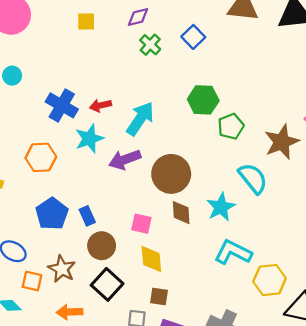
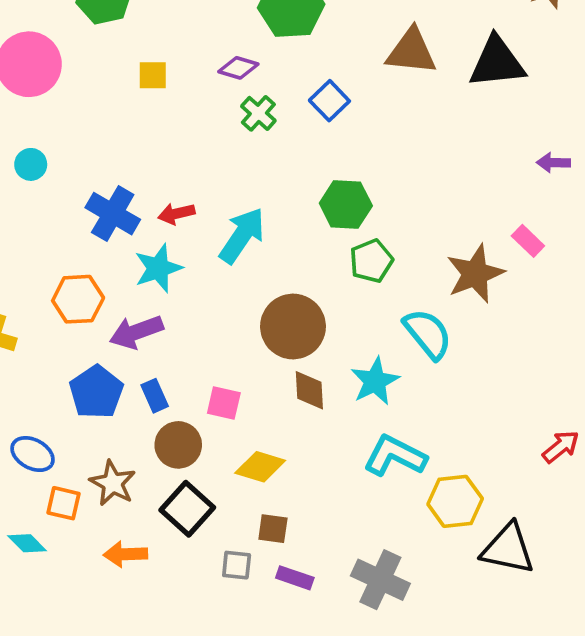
purple diamond: (138, 17) -> (238, 68), turned 30
green pentagon: (231, 126) -> (371, 261), moved
purple arrow: (125, 160) -> (136, 332), moved
pink square: (141, 224) -> (224, 403), moved
yellow diamond: (151, 259) -> (260, 467), turned -68

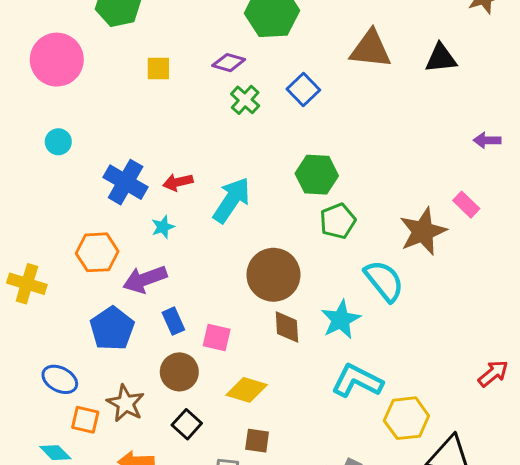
black triangle: (497, 62) -> (441, 58), size x0.7
cyan star: (158, 268) -> (163, 227), size x0.6
blue rectangle: (155, 396) -> (173, 321), moved
black square: (187, 509) -> (187, 424), size x0.7

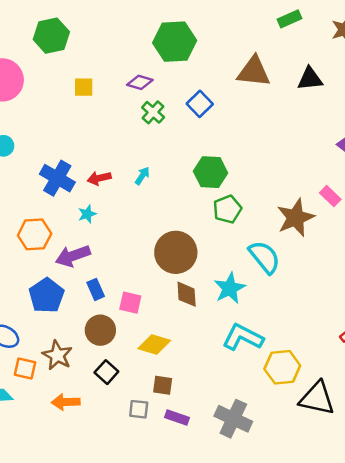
cyan arrow: (232, 200) -> (142, 176), moved, size x0.5

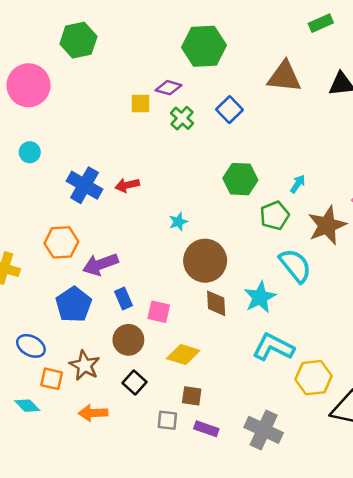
yellow square: (84, 87) -> (141, 104), moved
cyan arrow: (142, 176) -> (298, 184), moved
green pentagon: (227, 209) -> (275, 216), moved
cyan star: (87, 214) -> (178, 222), moved

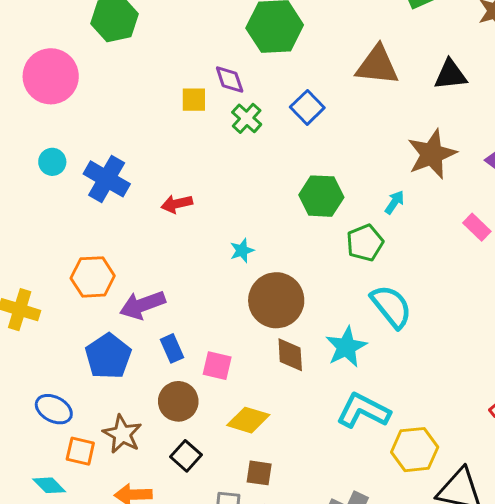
purple diamond: (169, 88) -> (230, 79), turned 55
blue cross: (85, 185) -> (107, 179), moved
brown star: (327, 225) -> (432, 154), moved

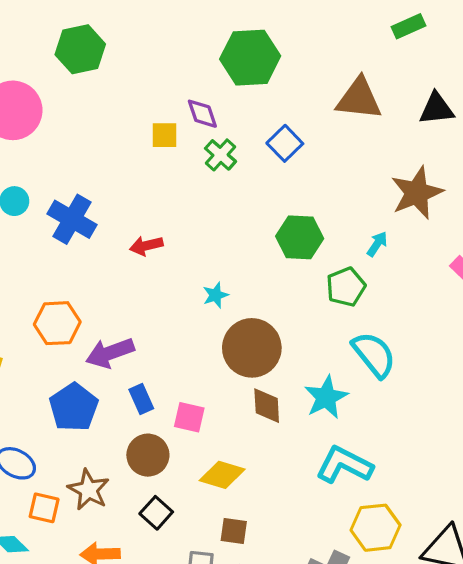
yellow hexagon: (415, 450) -> (376, 528), moved

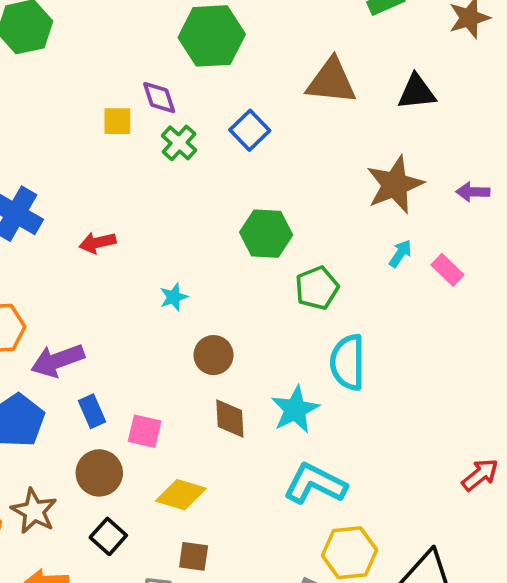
cyan arrow: (377, 244) -> (400, 254), moved
brown circle: (252, 348) -> (214, 355), size x0.6
cyan semicircle: (374, 354) -> (348, 362), turned -141

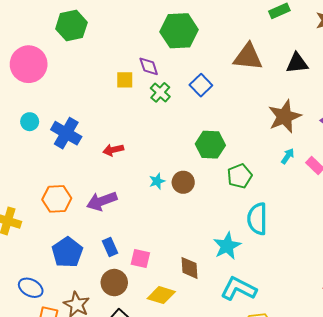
brown circle: (214, 355) -> (183, 182), moved
purple arrow: (58, 361) -> (102, 201), moved
brown diamond: (230, 419) -> (189, 268), moved

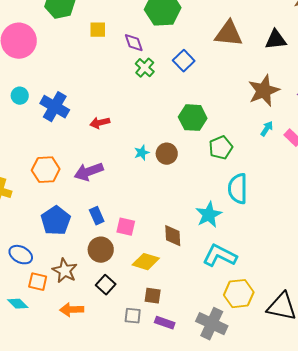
yellow square: (125, 80) -> (98, 30), moved

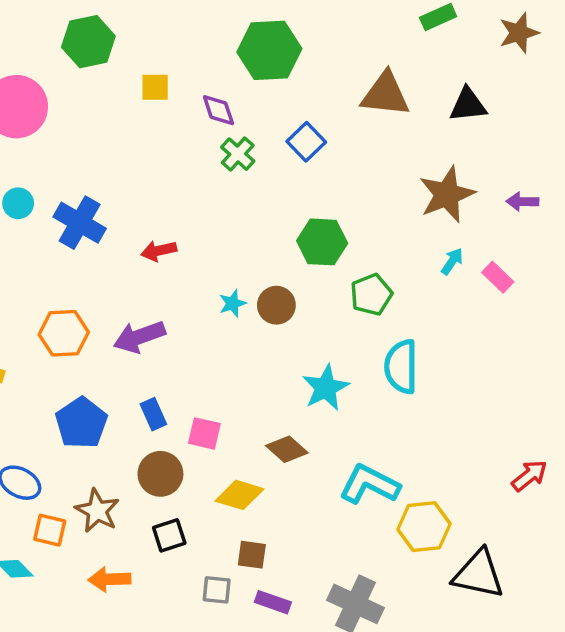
cyan star: (209, 215) -> (326, 388), moved
brown diamond: (173, 236) -> (287, 449), turned -45
black square: (106, 285) -> (169, 535), turned 30
yellow hexagon: (239, 294) -> (424, 527), moved

